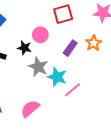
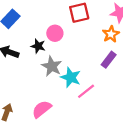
orange star: (94, 43) -> (111, 34), moved
purple rectangle: (70, 48) -> (109, 60), moved

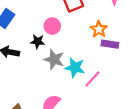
orange star: (111, 34) -> (99, 29), moved
purple rectangle: (109, 60) -> (110, 44), turned 70

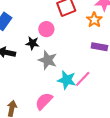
orange star: (99, 29) -> (94, 20), moved
cyan star: (75, 68) -> (67, 80), moved

